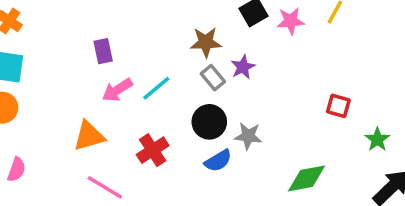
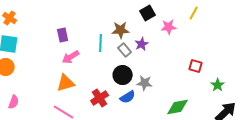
pink star: (291, 21) -> (169, 27), moved
cyan line: (156, 88) -> (101, 43), moved, turned -48
orange triangle: (89, 136) -> (66, 83), moved
red cross: (153, 150) -> (100, 98), moved

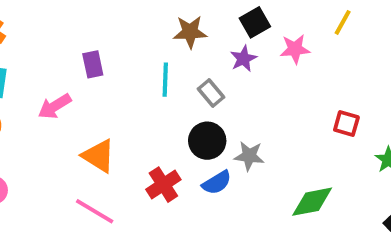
brown star: (121, 30) -> (190, 32), moved
purple star: (142, 44) -> (243, 59), moved
pink arrow: (71, 57) -> (55, 106), moved
orange triangle: (66, 83) -> (98, 156), turned 48

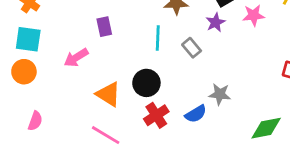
black circle: (207, 141) -> (146, 83), moved

